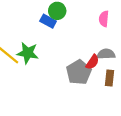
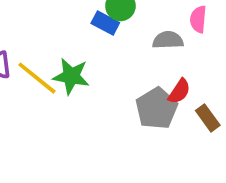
gray semicircle: (106, 54) -> (168, 40), moved
brown rectangle: (110, 78) -> (208, 118), turned -42

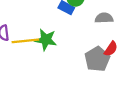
yellow line: (37, 78) -> (25, 41), turned -45

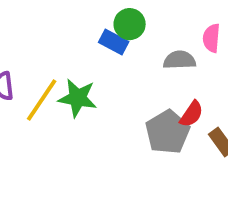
yellow line: (25, 41) -> (42, 100), turned -50

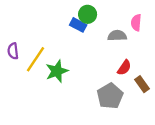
green star: (78, 98) -> (57, 71), moved, turned -30
gray pentagon: (168, 132) -> (110, 96), moved

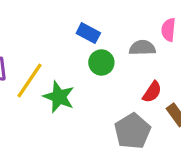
green circle: (88, 14) -> (101, 62), moved
green star: (57, 71) -> (59, 97), turned -30

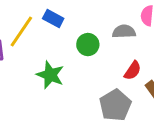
blue rectangle: (88, 33) -> (53, 19), moved
yellow line: (29, 80) -> (21, 32), moved

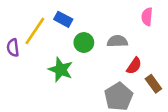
gray semicircle: (124, 32) -> (117, 41), moved
green circle: (88, 45) -> (84, 43), moved

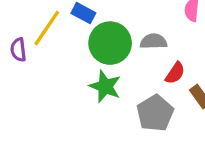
green circle: (84, 43) -> (110, 43), size x1.6
green star: (61, 70) -> (105, 86), moved

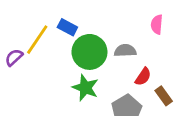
purple semicircle: (18, 50) -> (14, 57), turned 54

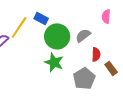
gray semicircle: (125, 51) -> (83, 35), turned -35
red semicircle: (143, 77) -> (96, 54), turned -32

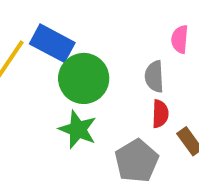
blue rectangle: (41, 18) -> (52, 43), size x1.5
gray semicircle: (83, 35) -> (154, 77), moved, turned -56

